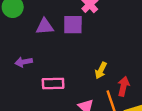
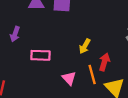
purple arrow: (24, 62) -> (15, 34), turned -64

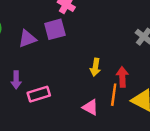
pink rectangle: (40, 55) -> (39, 94), moved
orange line: (92, 74) -> (114, 95), turned 42

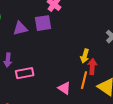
yellow arrow: (95, 67) -> (85, 56), moved

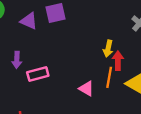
purple triangle: (20, 28) -> (29, 21), turned 42

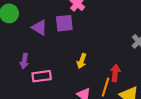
yellow arrow: (108, 49) -> (82, 61), moved

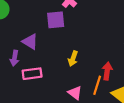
purple triangle: (39, 28) -> (30, 42), moved

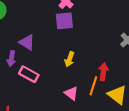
purple square: (56, 20) -> (64, 21), moved
pink rectangle: (32, 74) -> (29, 74), turned 36

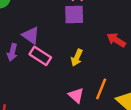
red arrow: (103, 72) -> (116, 40), moved, turned -70
pink rectangle: (29, 74) -> (40, 56), moved

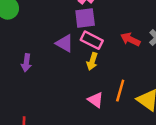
purple triangle: (31, 35) -> (64, 43), moved
pink rectangle: (40, 56) -> (92, 40), moved

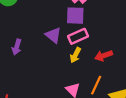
red arrow: (130, 39) -> (104, 56), moved, turned -54
pink rectangle: (92, 40) -> (78, 36), turned -60

